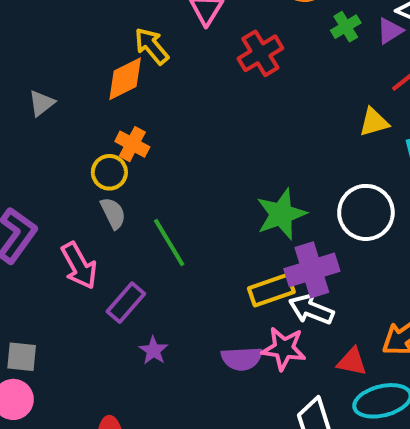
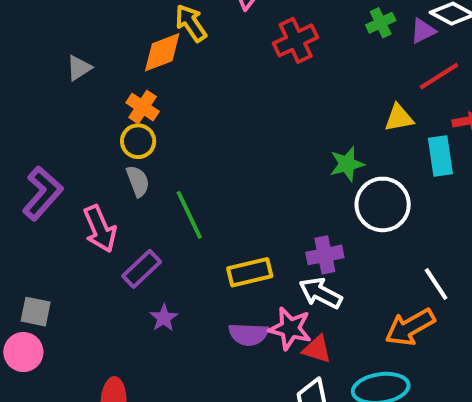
orange cross: (132, 144) -> (143, 107), moved
green star: (281, 214) -> (347, 164), moved, size x0.7
purple cross: (312, 270) -> (325, 255), size x0.7
yellow rectangle: (271, 290) -> (250, 272), moved
red triangle: (352, 362) -> (317, 349), moved

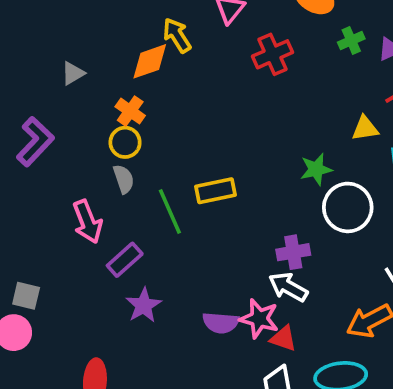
purple L-shape: (42, 193) -> (35, 142), moved
yellow rectangle: (250, 272) -> (215, 191), moved
purple star: (164, 318) -> (144, 305), size x1.4

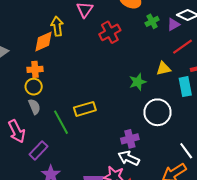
yellow arrow: (177, 35) -> (57, 26), turned 30
orange cross: (130, 111) -> (35, 69), turned -35
green star: (316, 169) -> (138, 82), moved

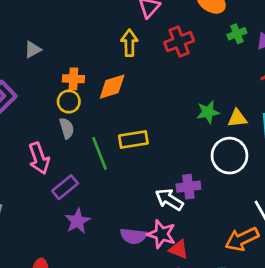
yellow arrow: (57, 26) -> (129, 43), moved
orange diamond: (43, 41) -> (112, 87), moved
yellow triangle: (163, 69) -> (237, 118), moved
white arrow: (129, 158) -> (169, 199), moved

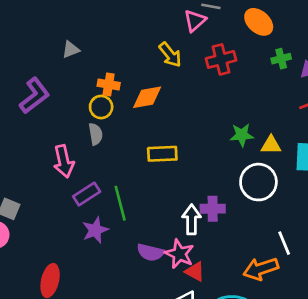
yellow arrow: (129, 43) -> (170, 55), turned 135
green line: (99, 153) -> (120, 203), moved
white arrow: (169, 199) -> (192, 219), turned 52

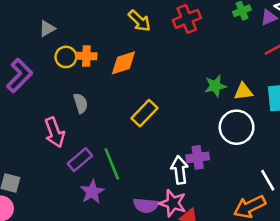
yellow circle: (101, 107) -> (66, 57), moved
yellow rectangle: (162, 154) -> (145, 113), turned -36

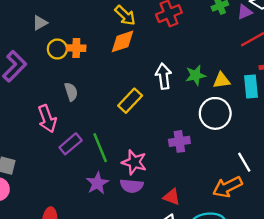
orange diamond: (123, 63) -> (122, 41), moved
white arrow: (180, 170) -> (164, 76), moved
purple star: (92, 192) -> (97, 183), moved
pink star: (173, 203) -> (134, 162), moved

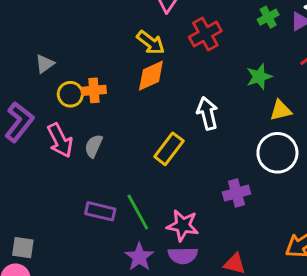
green star: (195, 75) -> (259, 77), moved
gray semicircle: (71, 92) -> (94, 146), turned -132
pink arrow: (47, 119) -> (60, 140), moved
purple rectangle: (71, 144) -> (100, 211), turned 60

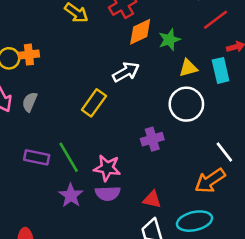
orange diamond: (151, 76) -> (140, 32), moved
white arrow: (207, 113) -> (126, 72), turned 76

